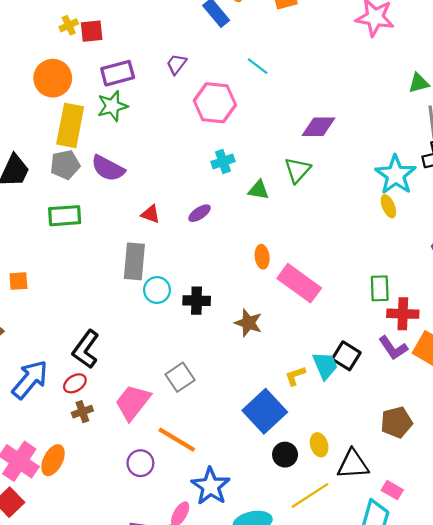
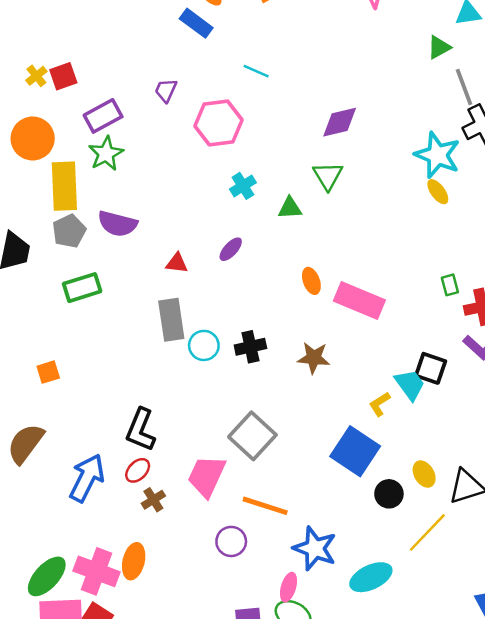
green rectangle: (380, 288) -> (450, 285), size x0.7
gray square: (180, 377) -> (252, 436), size x1.4

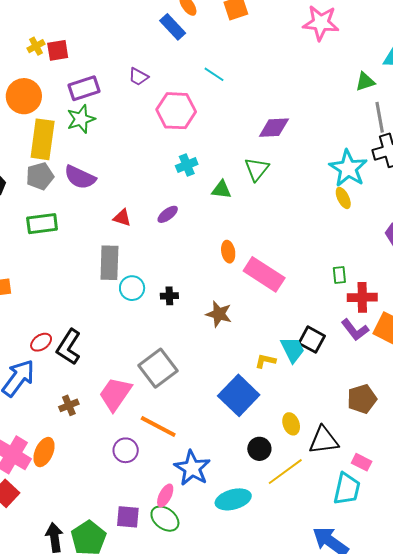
purple trapezoid: (166, 90) -> (138, 77), turned -95
black cross: (250, 347) -> (169, 296), size x0.7
yellow L-shape: (380, 404) -> (265, 361), turned 35
red ellipse: (138, 470) -> (41, 342), moved
black circle: (389, 494) -> (259, 449), moved

